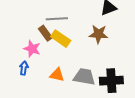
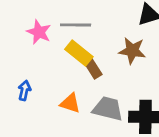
brown rectangle: (45, 33) -> (92, 67), moved
pink star: (32, 49) -> (39, 32), moved

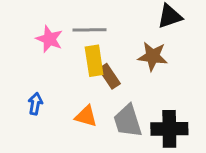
yellow rectangle: (79, 53) -> (94, 61), turned 44
gray trapezoid: (108, 109) -> (128, 121), turned -120

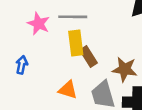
brown star: (153, 56) -> (125, 69), moved
blue arrow: (35, 104) -> (22, 65), moved

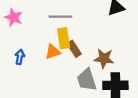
pink star: (39, 24) -> (14, 17), moved
orange triangle: (68, 90) -> (53, 52), moved, turned -35

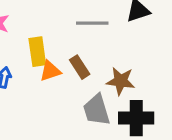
gray line: (60, 17) -> (92, 23), moved
yellow rectangle: (64, 38) -> (37, 52), moved

